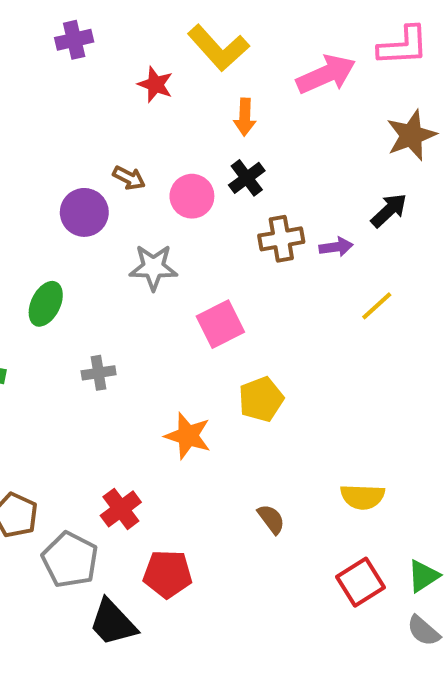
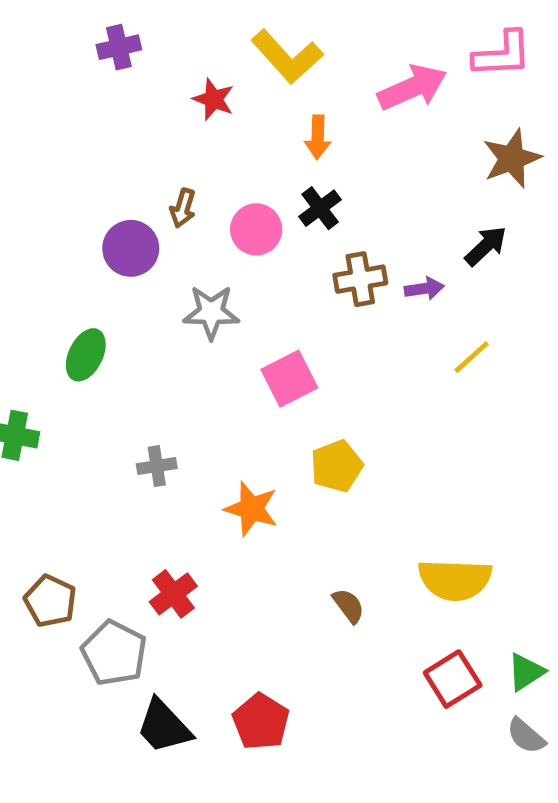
brown arrow: (129, 178) -> (183, 208), turned 80
gray cross: (99, 373) -> (157, 466), moved
yellow semicircle: (363, 497) -> (455, 580), size x1.4
red pentagon: (168, 574) -> (261, 722), moved, turned 30

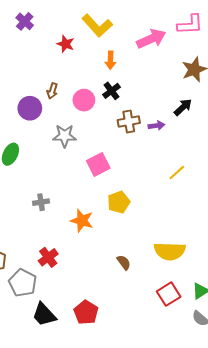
purple cross: (119, 47) -> (25, 21), turned -36
yellow line: (472, 357) -> (177, 173), moved

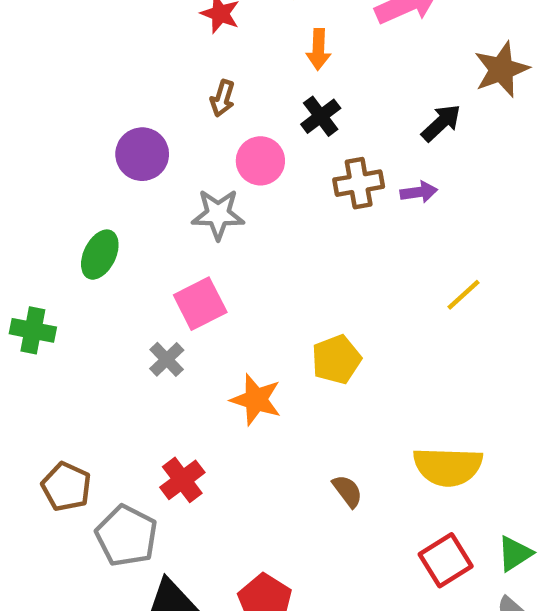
brown arrow: (52, 91) -> (222, 98), moved
pink circle: (84, 100) -> (260, 161), moved
black arrow: (183, 107) -> (441, 123), moved
pink square: (98, 164) -> (200, 304), moved
gray cross: (41, 202) -> (167, 359), turned -35

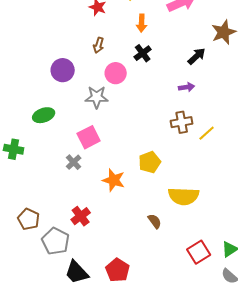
brown cross: (359, 183) -> (182, 122), moved
green ellipse: (100, 255) -> (44, 115), turned 45
yellow semicircle: (448, 467) -> (184, 196), moved

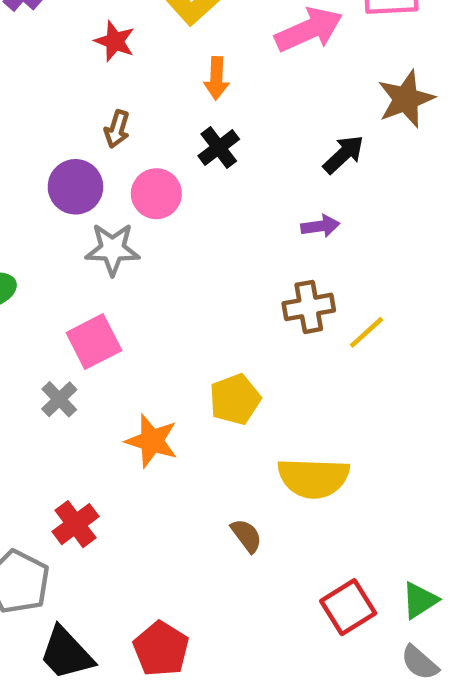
purple circle: (63, 70) -> (75, 187), moved

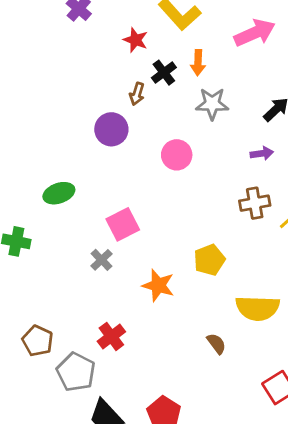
black cross: (219, 148) -> (164, 73), moved
pink circle: (156, 194) -> (177, 155), moved
gray star: (112, 249) -> (212, 104), moved

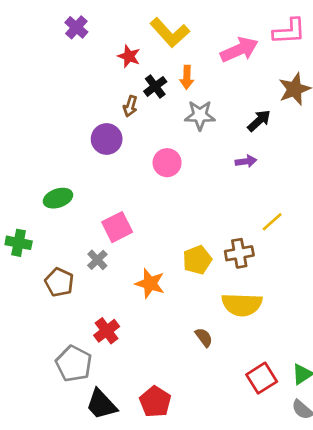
brown cross: (255, 203) -> (239, 253), moved
brown pentagon: (38, 341) -> (59, 282), moved

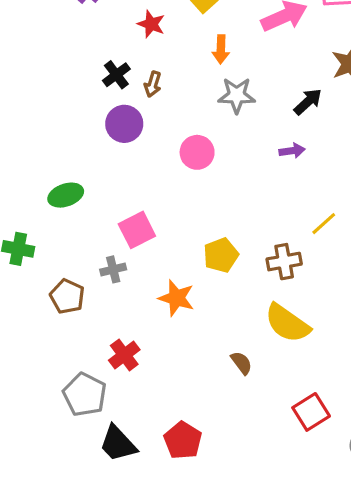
black cross: (155, 86) -> (116, 75), moved
gray cross: (97, 260) -> (113, 269), turned 30
yellow pentagon: (197, 260) -> (221, 255), moved
yellow semicircle: (242, 305) -> (287, 323), turned 33

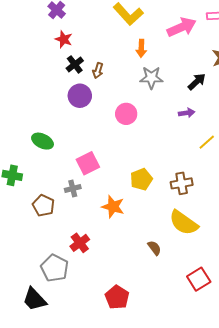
red star: (151, 24) -> (64, 39), moved
green ellipse: (66, 195) -> (42, 141), turned 45
yellow line: (324, 224) -> (207, 142), moved
black trapezoid: (118, 444) -> (34, 299), moved

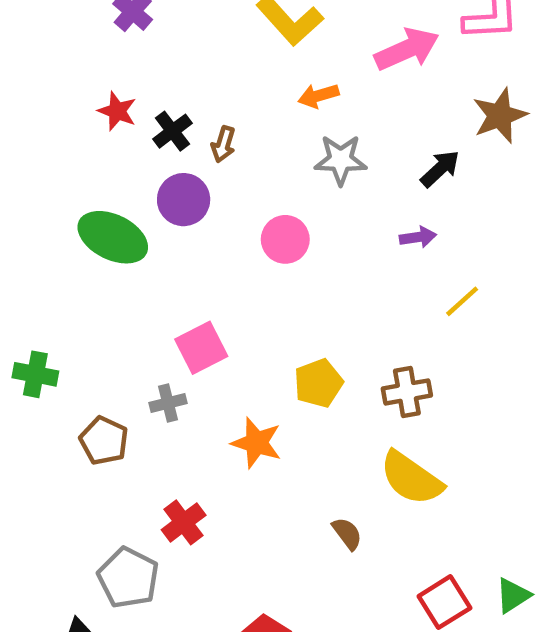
red star: (64, 39) -> (117, 111), moved
orange arrow: (141, 48) -> (318, 96), turned 72
green ellipse: (42, 141) -> (113, 237), moved, size x1.4

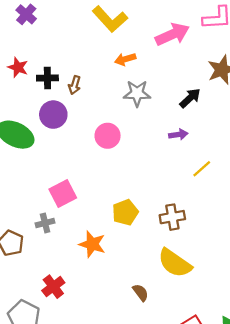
black cross: (172, 131) -> (47, 78), turned 36

